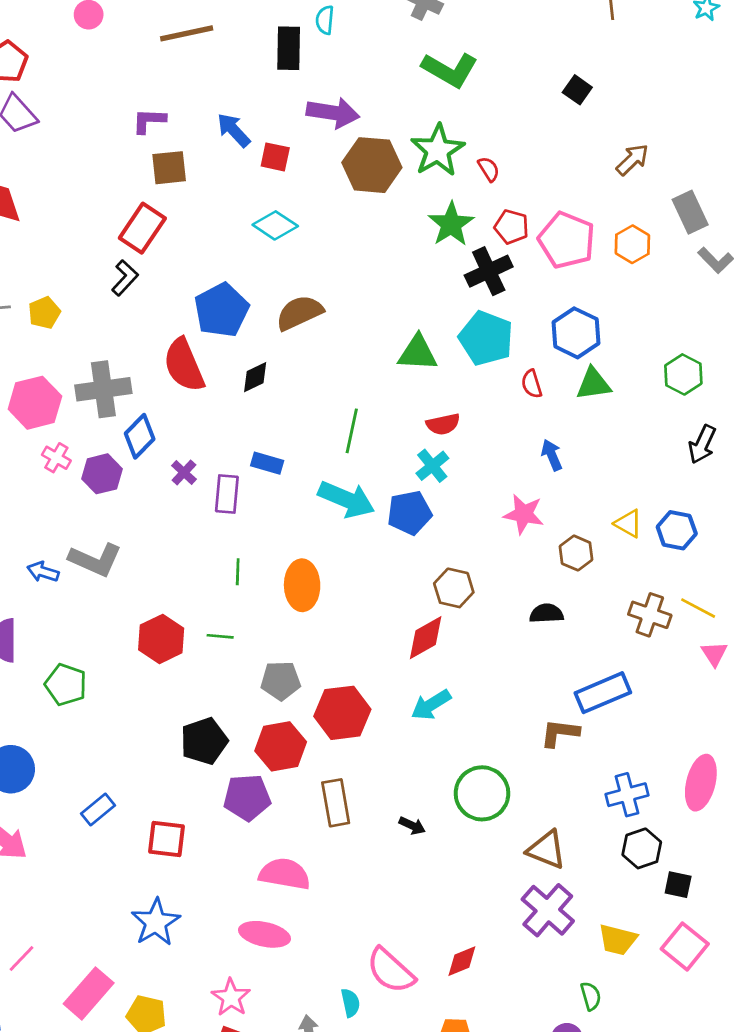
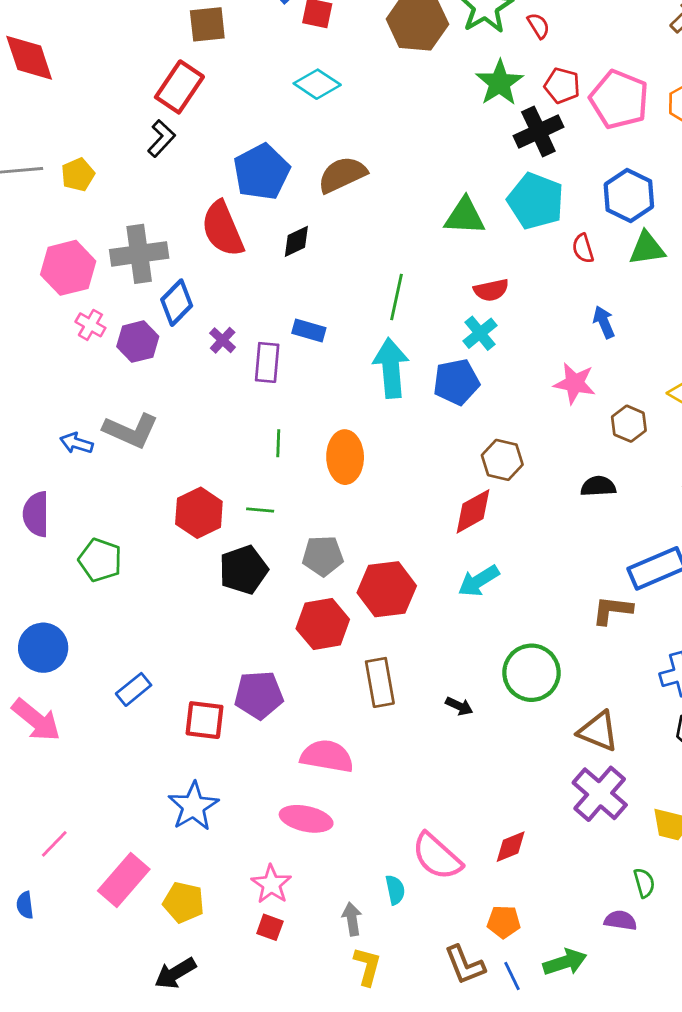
cyan arrow: (346, 499) -> (391, 368), turned -118
black pentagon: (204, 741) -> (243, 570), moved
purple pentagon: (247, 797) -> (259, 695), moved

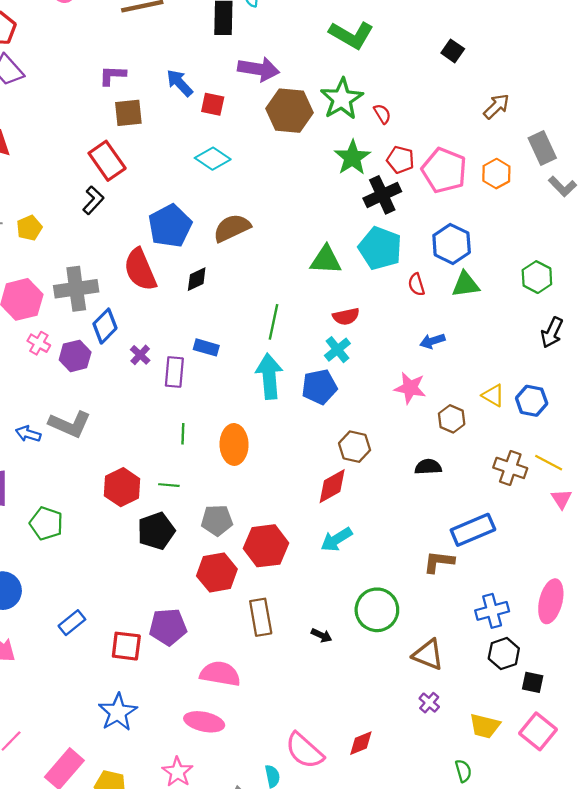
red rectangle: (179, 87) -> (107, 161), turned -69
blue arrow: (604, 322) -> (432, 341), turned -85
purple cross: (600, 794) -> (429, 703), size x0.5

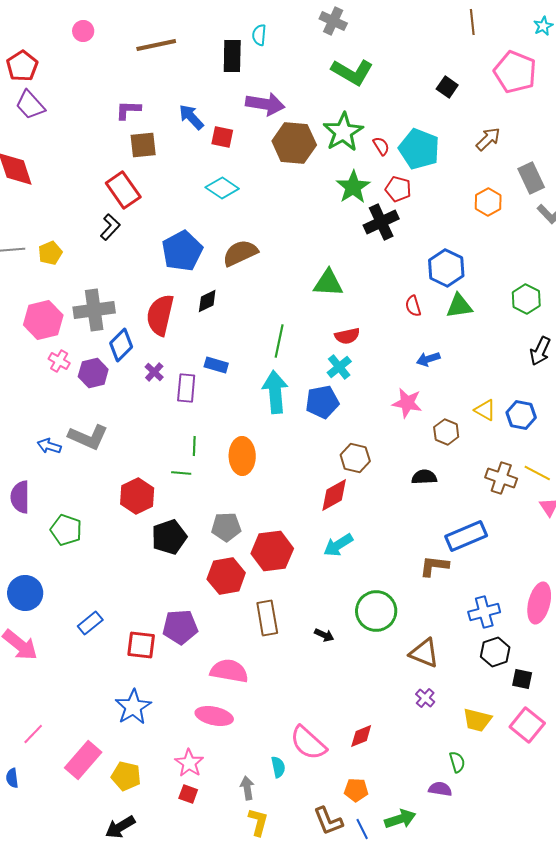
pink pentagon: (444, 170) -> (515, 72), moved
cyan pentagon: (380, 248) -> (419, 149), moved
red semicircle: (140, 270) -> (160, 315), moved, turned 36
green line: (169, 485) -> (181, 473), moved

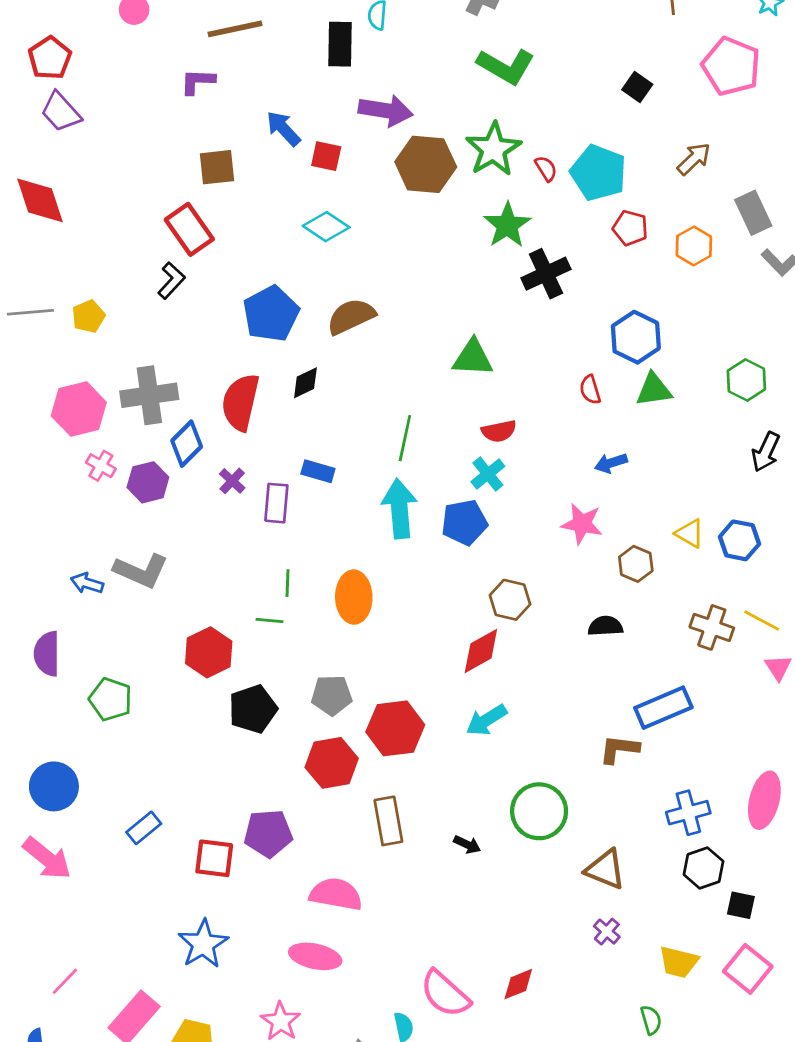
purple L-shape: (128, 110) -> (198, 81), moved
red pentagon: (398, 189) -> (630, 228), moved

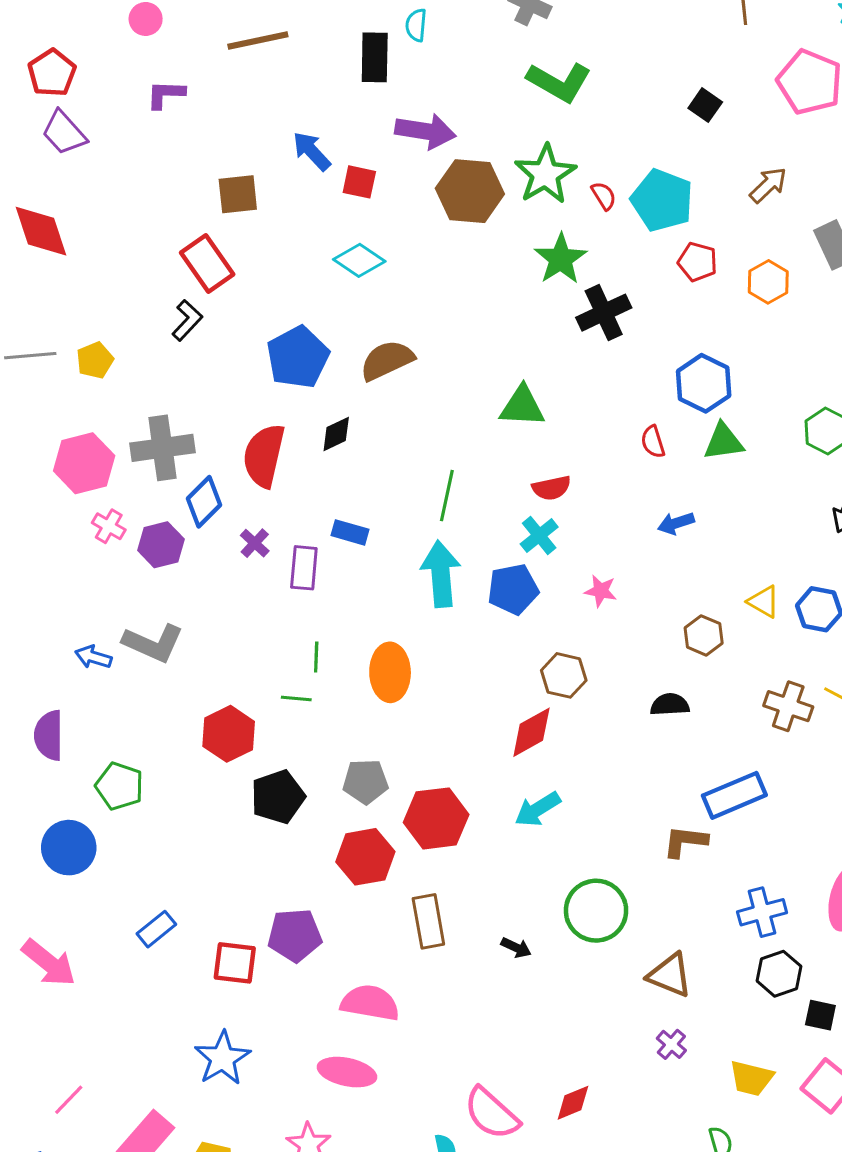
purple L-shape: (198, 81) -> (166, 94), moved
pink star: (582, 524) -> (601, 591), moved, size x0.7
blue circle: (54, 786) -> (69, 848), moved

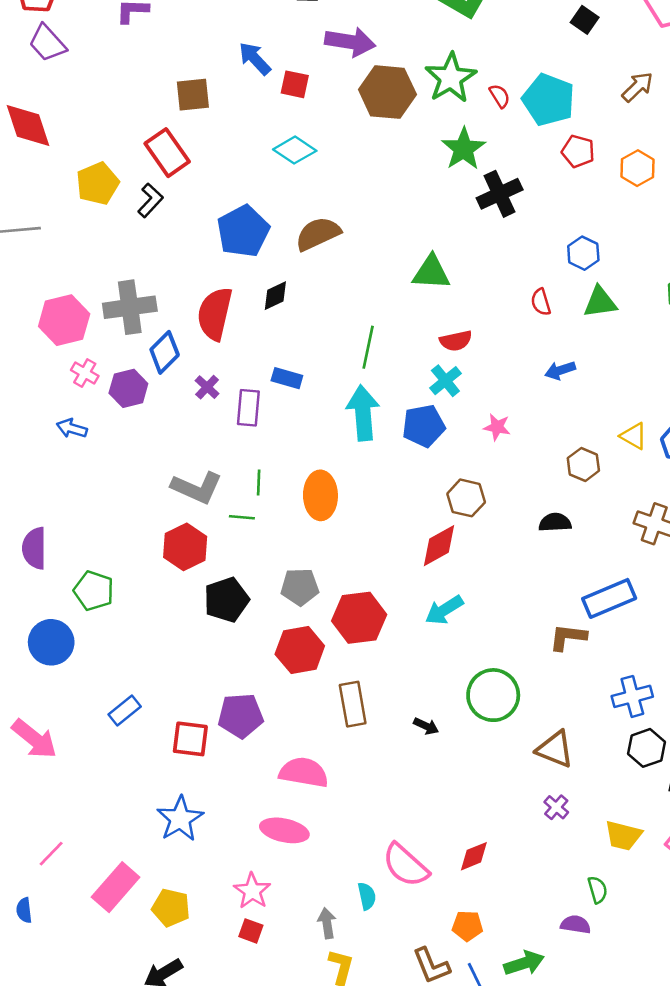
yellow pentagon: (95, 360) -> (98, 184), moved, size x1.4
blue hexagon: (704, 383) -> (583, 253), size x0.7
gray L-shape: (153, 643) -> (197, 488), moved
blue arrow: (93, 657) -> (72, 428), moved

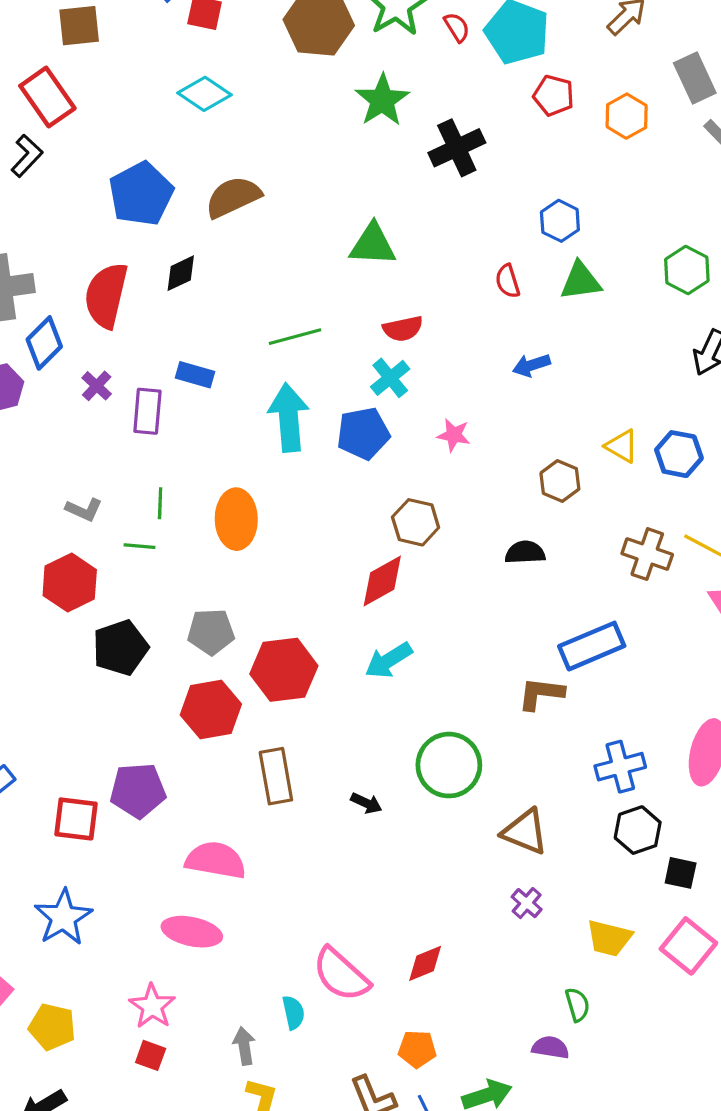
green star: (464, 149) -> (382, 100), moved
green line: (368, 347) -> (295, 337), turned 63
gray L-shape: (197, 488) -> (84, 510), size x0.6

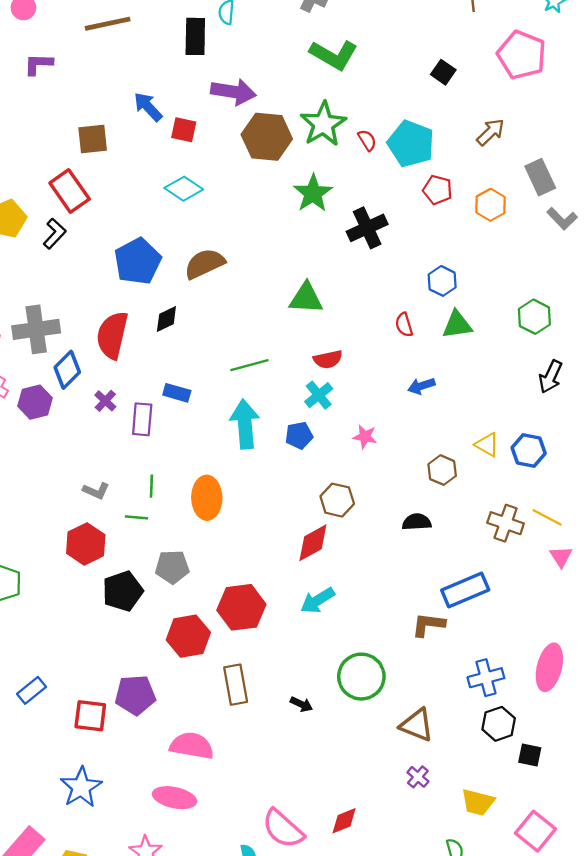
blue pentagon: (363, 433) -> (299, 435), size x0.7
gray pentagon: (211, 632) -> (172, 567), moved
pink square: (688, 946) -> (536, 831), moved

